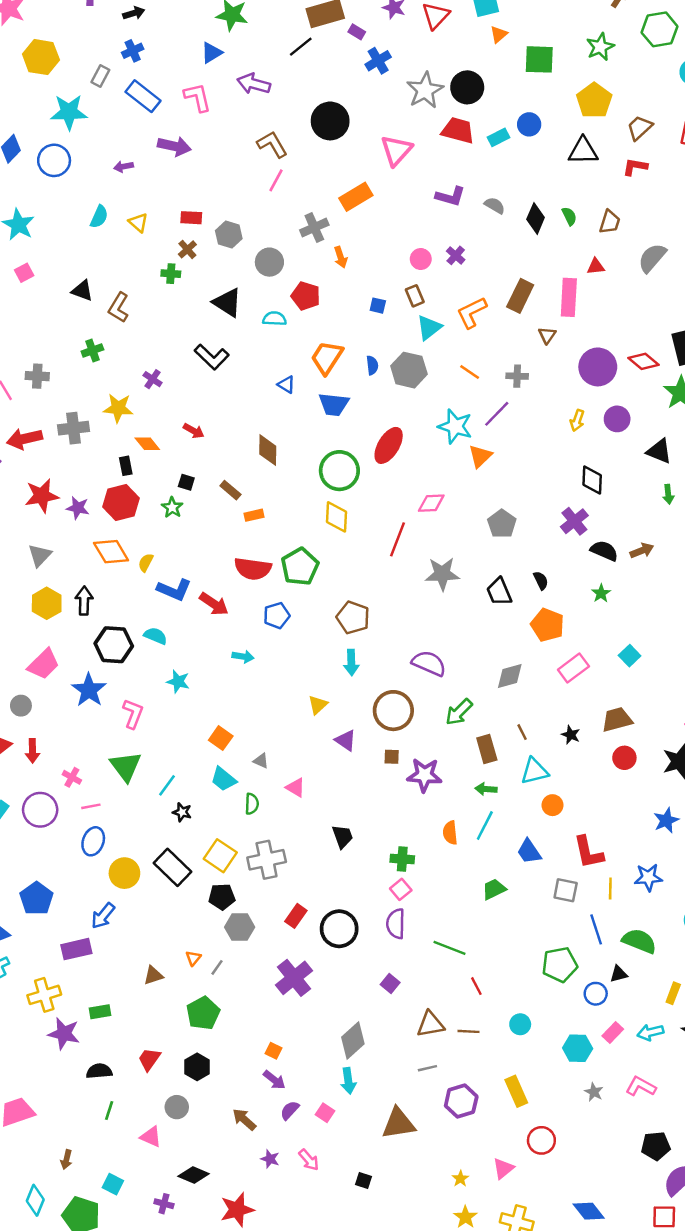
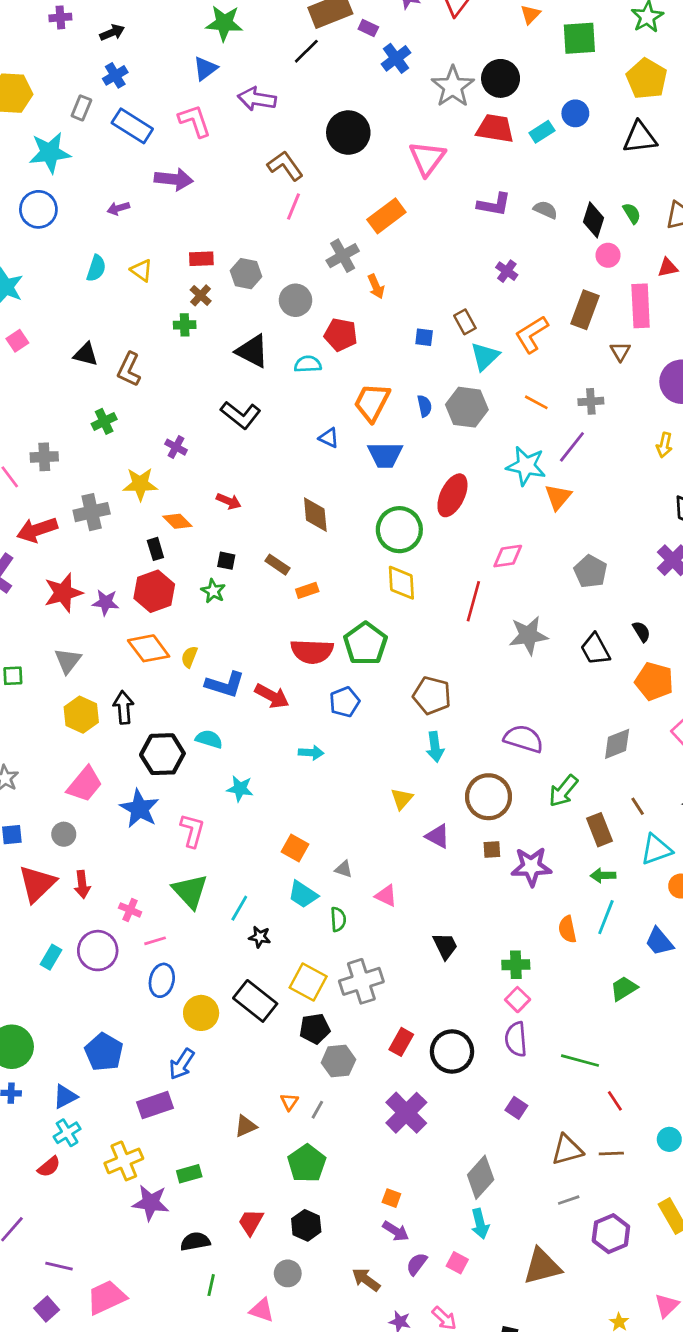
pink circle: (421, 259) -> (608, 255), moved

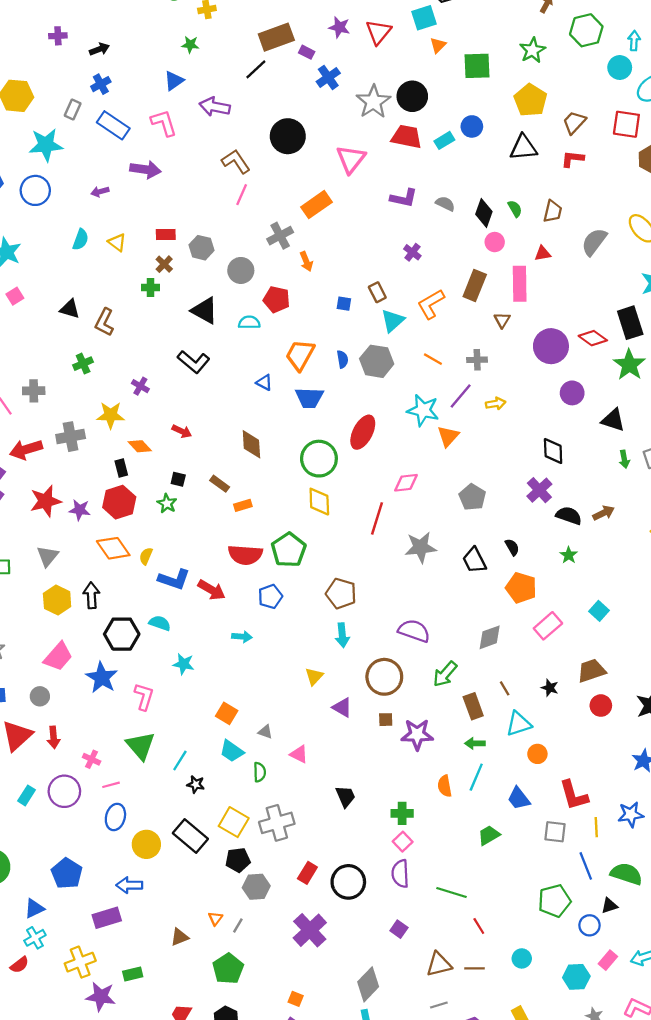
green star: (224, 23) -> (190, 45), size x0.6
yellow arrow: (664, 445) -> (496, 404), moved, turned -114
blue arrow: (182, 1064) -> (129, 885), turned 55

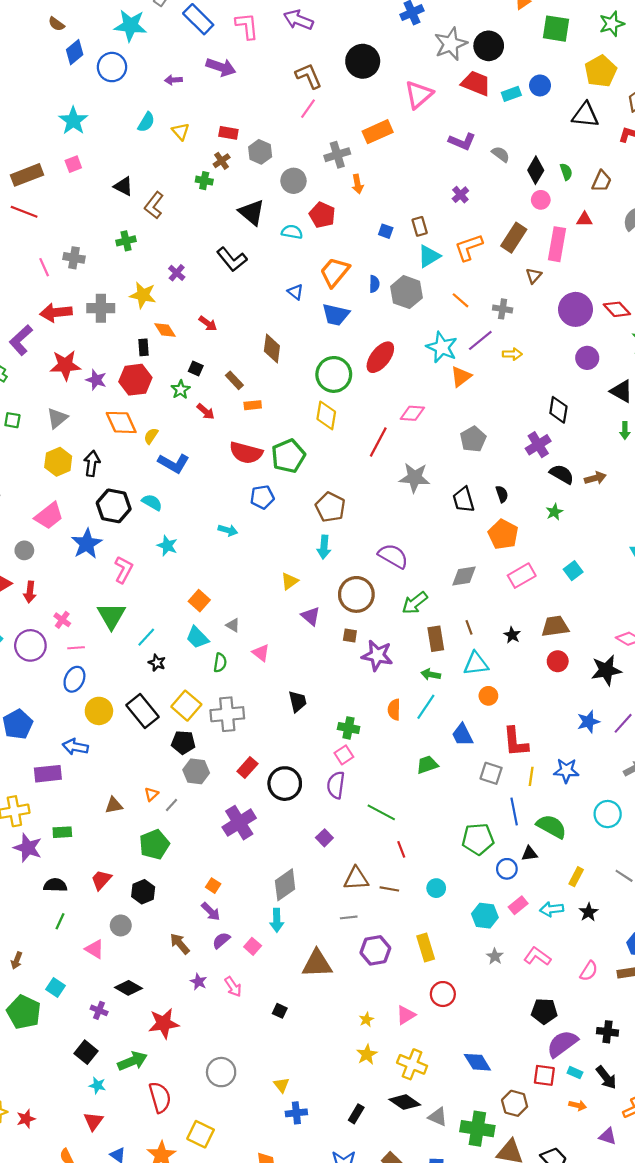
red arrow: (212, 590) -> (206, 411), moved, size x0.7

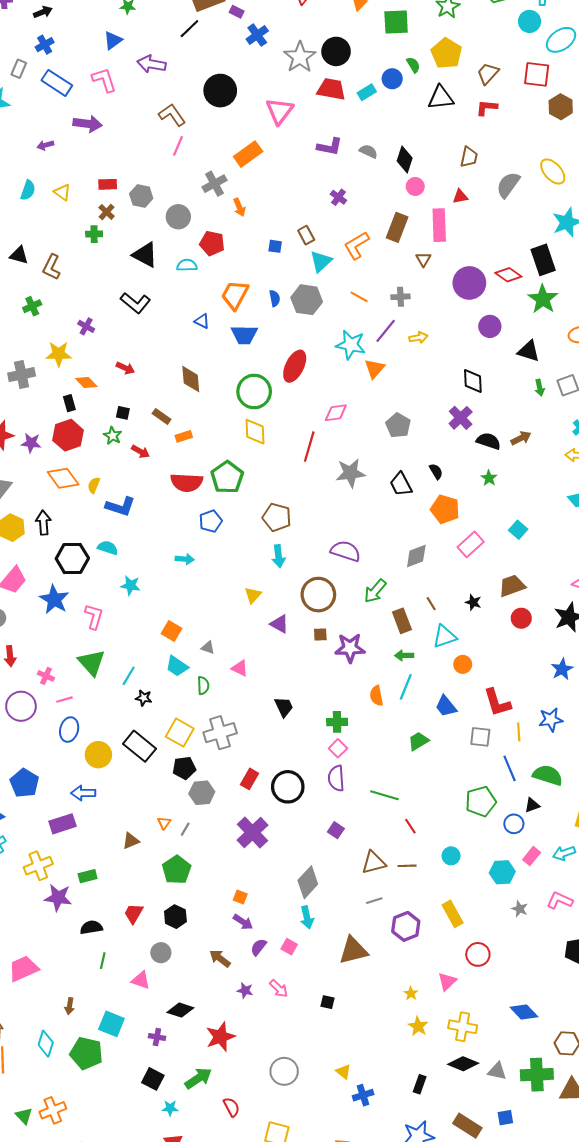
green semicircle: (566, 172) -> (413, 65), moved
cyan square: (56, 987) -> (111, 1024), size x1.4
red semicircle: (160, 1097) -> (231, 1107), size x0.7

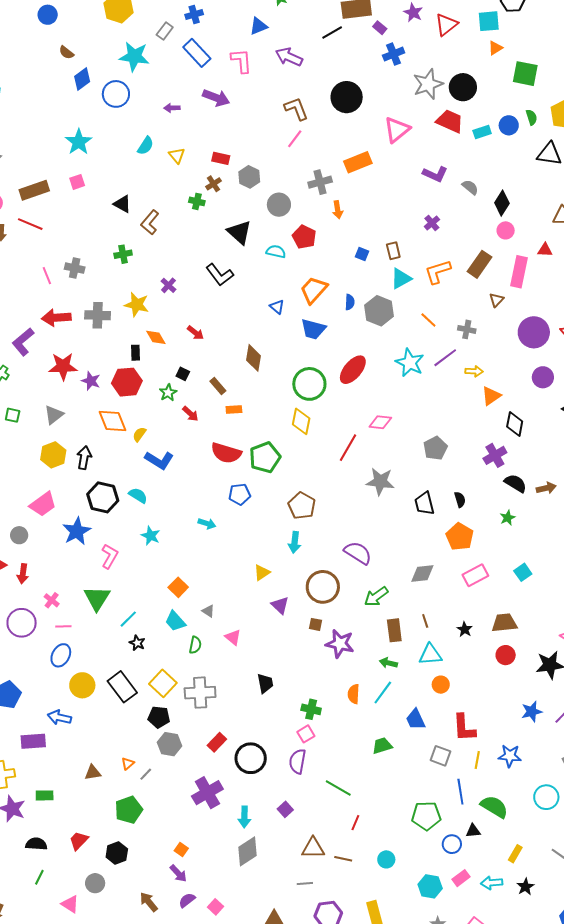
orange triangle: (375, 369) -> (491, 396), moved
red line: (410, 826) -> (355, 823), turned 42
cyan arrow: (307, 917) -> (244, 817), moved

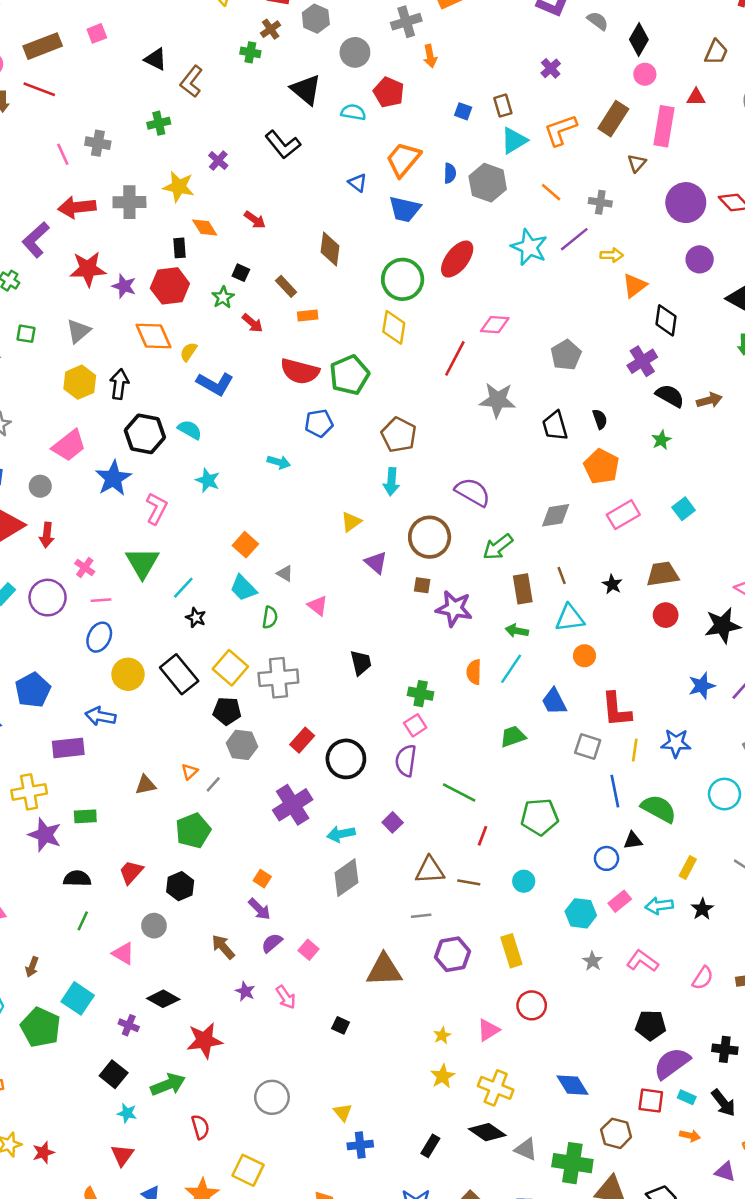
green pentagon: (426, 816) -> (540, 817), moved
cyan arrow: (244, 817) -> (341, 834), turned 80

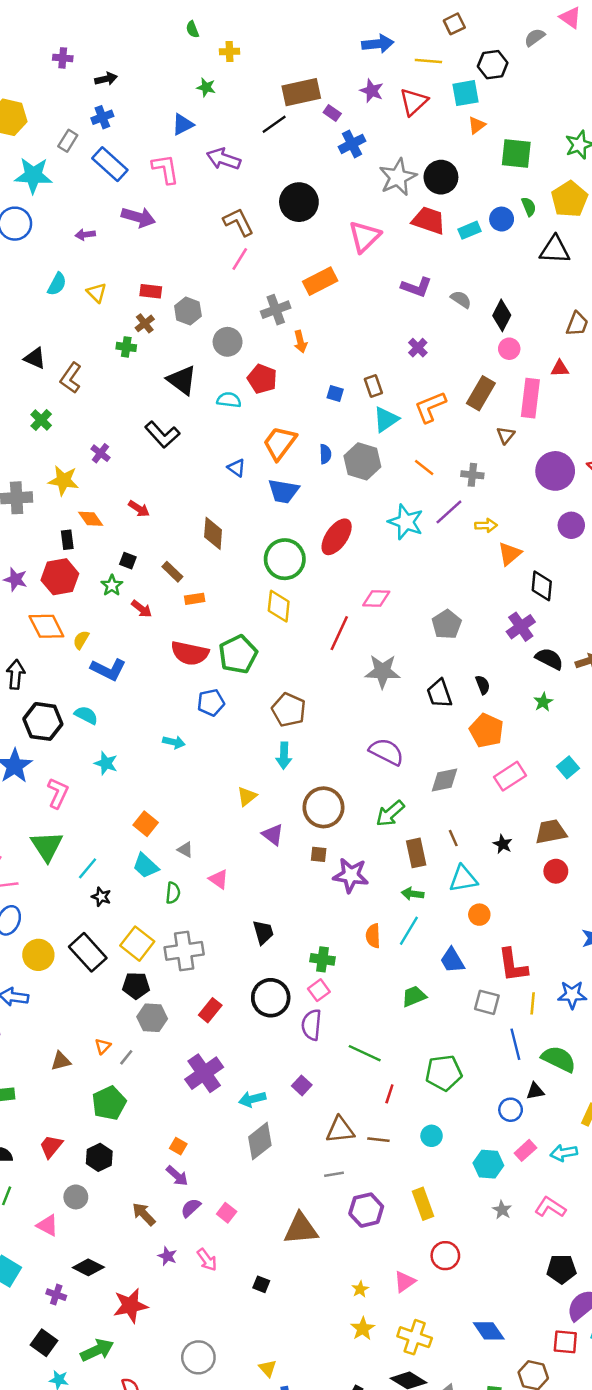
green cross: (159, 123) -> (41, 420), turned -30
purple semicircle: (473, 492) -> (386, 752), moved
black circle: (346, 759) -> (271, 998), moved

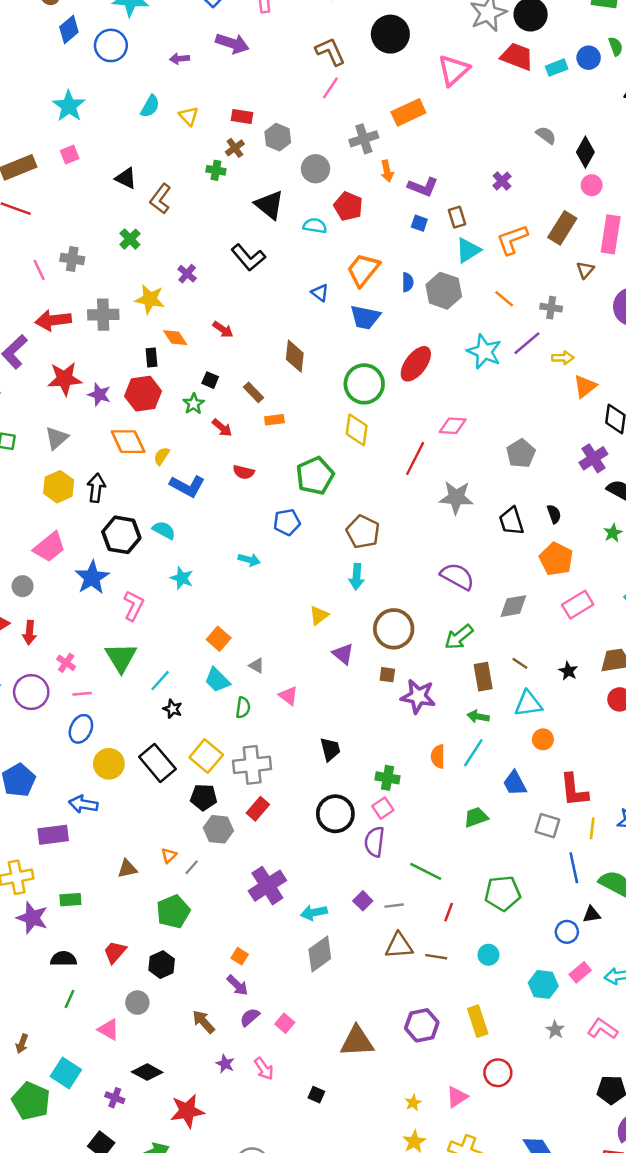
purple L-shape: (416, 287) -> (423, 187), moved
red semicircle: (190, 653) -> (244, 472), moved, size x0.6
brown line: (453, 838) -> (520, 663), turned -35
red rectangle: (210, 1010) -> (258, 809), moved
gray line: (334, 1174) -> (394, 906), moved

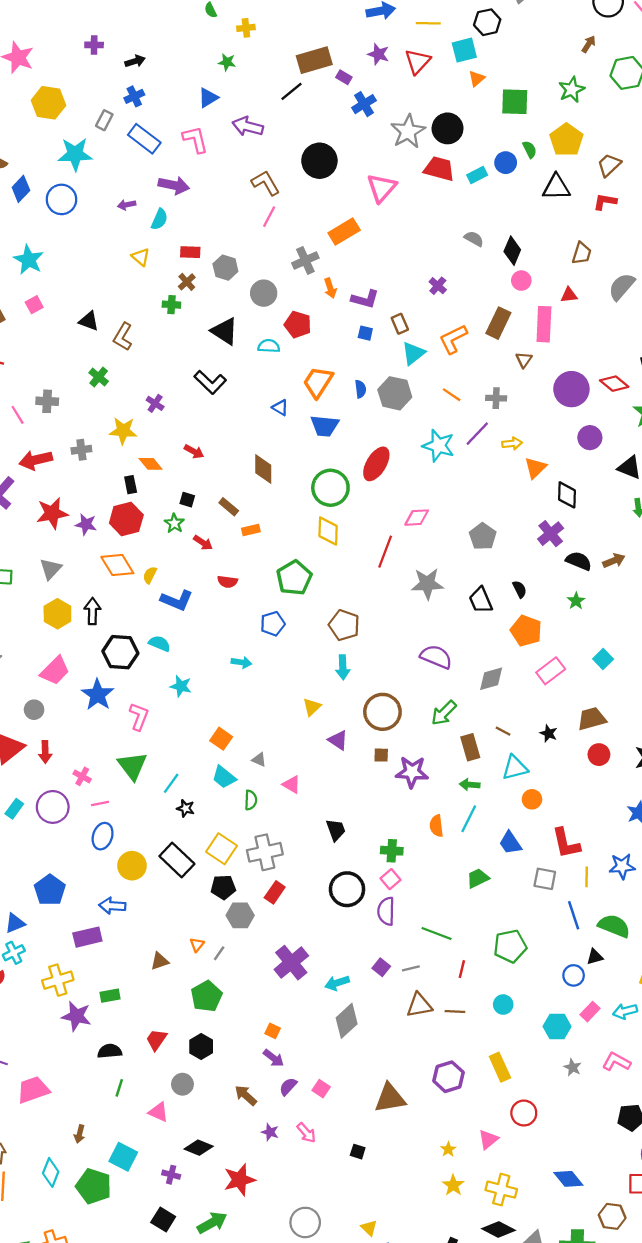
cyan semicircle: (150, 106) -> (159, 219), moved
gray cross: (103, 315) -> (81, 450), size x0.7

